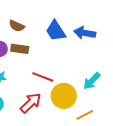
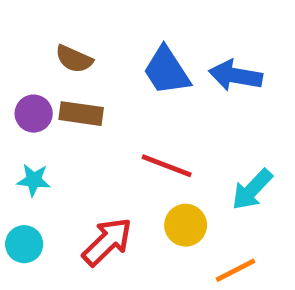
red line: (43, 77) -> (167, 166), moved
yellow circle: (64, 96) -> (186, 225), size x0.7

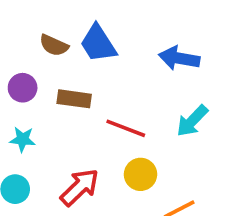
blue trapezoid: (167, 71) -> (98, 43), moved
brown rectangle: (81, 114) -> (74, 99), moved
cyan arrow: (252, 190) -> (192, 121), moved

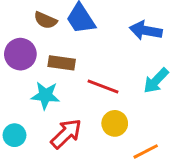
purple circle: (23, 88) -> (20, 54), size x1.4
cyan star: (23, 139) -> (45, 95), moved, size x1.4

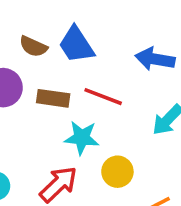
red line: (103, 87) -> (103, 97), moved
cyan star: (45, 95) -> (82, 138), moved

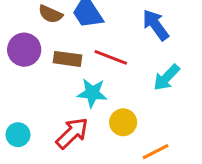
blue arrow: (155, 59) -> (156, 25), turned 44

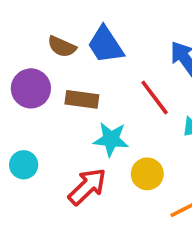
red line: (111, 57) -> (155, 98), moved, turned 32
cyan circle: (18, 135) -> (24, 165), moved

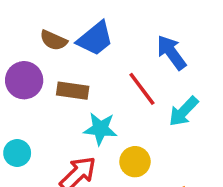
blue trapezoid: (105, 45) -> (95, 39), turned -96

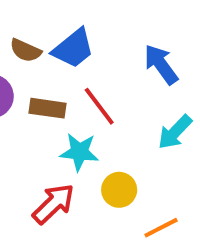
red line: (142, 89) -> (99, 106), moved

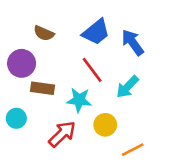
blue trapezoid: (73, 48) -> (96, 32), moved
brown rectangle: (47, 108) -> (42, 88), moved
cyan arrow: (175, 132) -> (127, 87), moved

